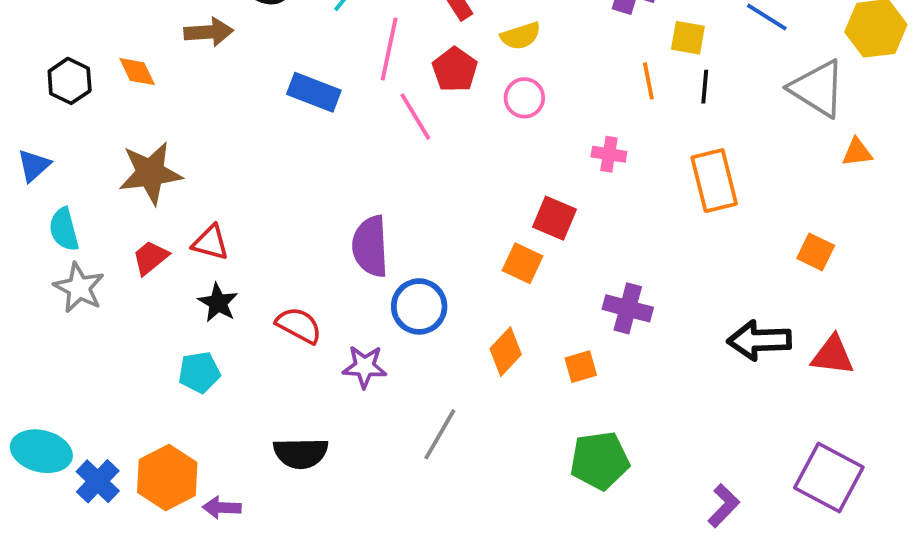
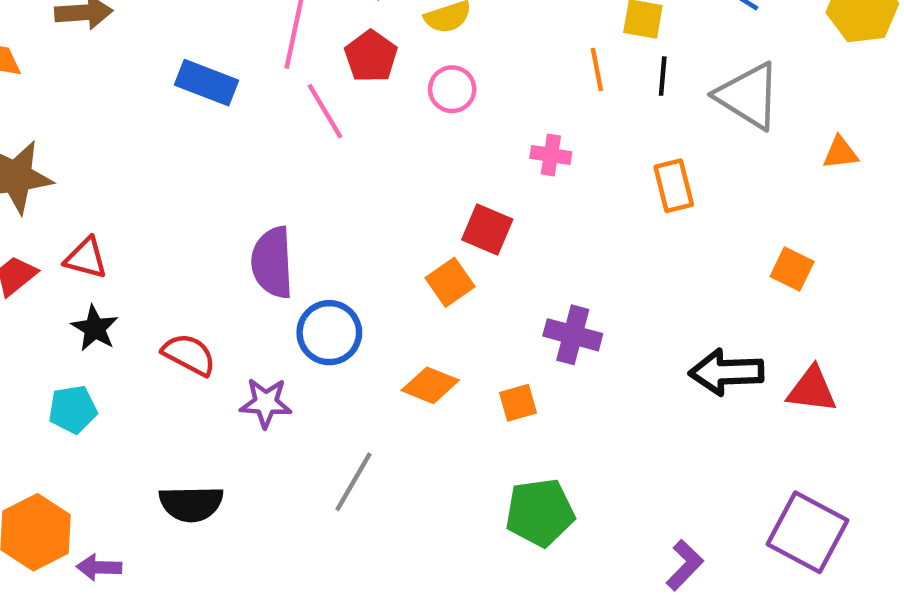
gray triangle: (818, 88) -> (748, 96), moved
orange rectangle: (714, 181) -> (674, 186), size x0.7
orange square: (523, 263) -> (450, 282), turned 30
orange diamond: (506, 352) -> (430, 385), turned 69

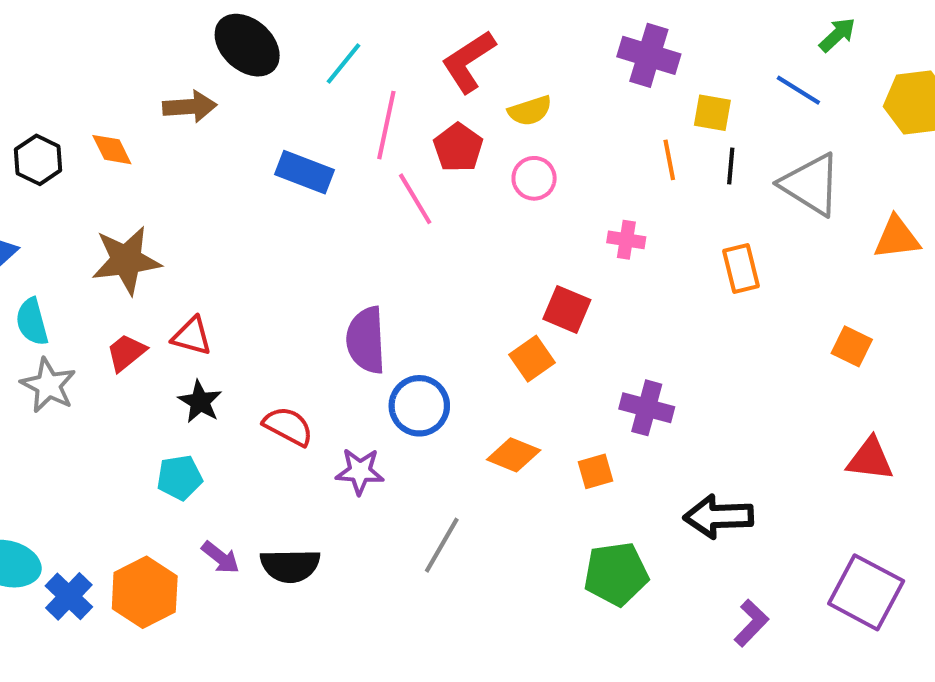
orange triangle: (840, 153) -> (897, 238), size x1.4
black arrow: (726, 372) -> (718, 516), moved
purple arrow: (99, 567) -> (220, 557), moved, turned -144

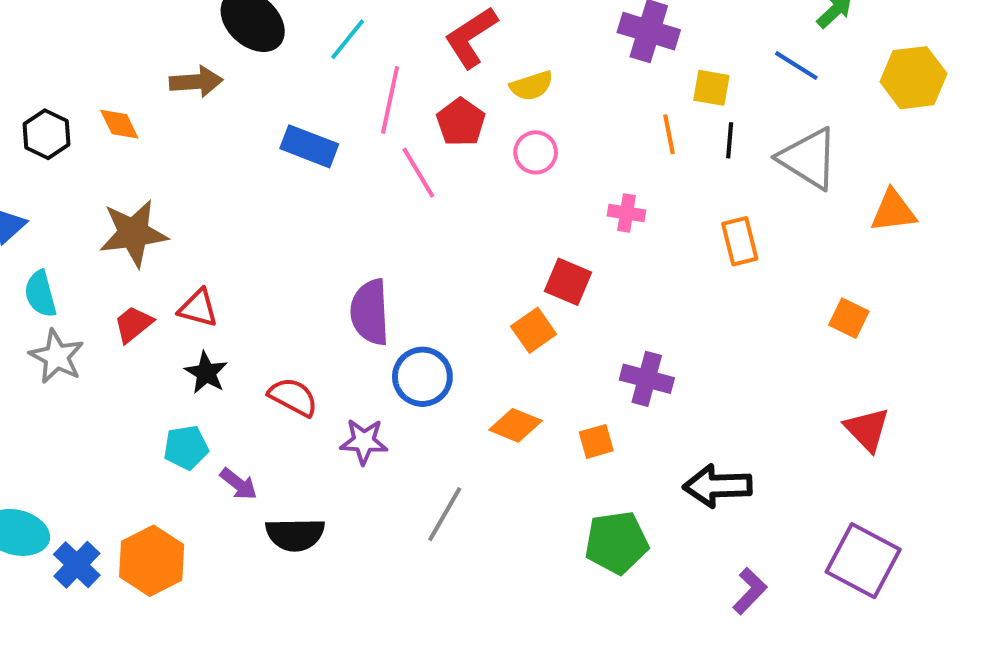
red triangle: (870, 459) -> (867, 429), turned 39
purple arrow: (220, 557) -> (239, 484), moved

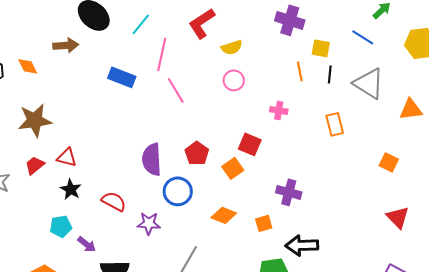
red pentagon: (461, 122) -> (197, 153), moved
black arrow: (718, 486) -> (302, 245), moved

